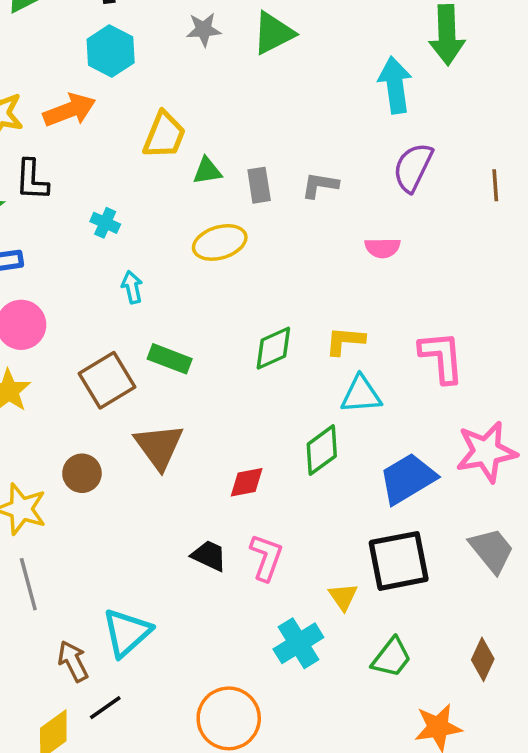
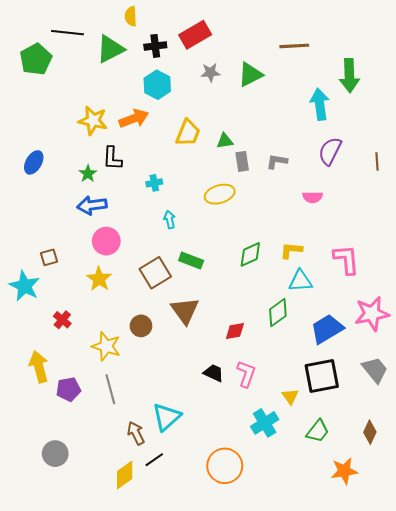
green triangle: (207, 171) -> (225, 141), moved
cyan cross: (105, 223) -> (154, 183), turned -35

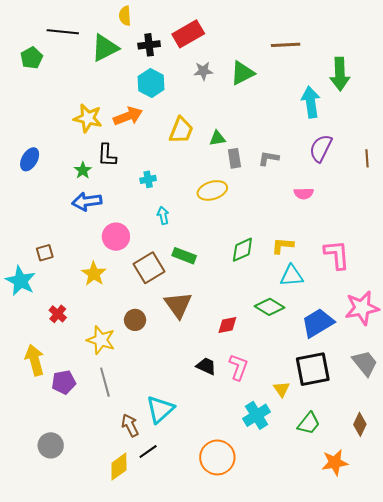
green pentagon: (36, 59) -> (32, 58), size x0.7
pink circle: (106, 241) -> (116, 237), moved
green diamond: (278, 313) -> (270, 307), turned 68

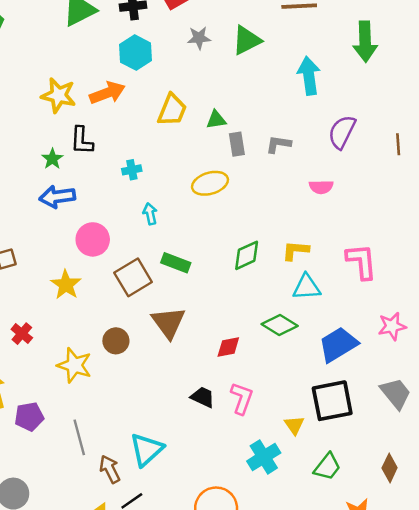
cyan arrow: (311, 102) -> (309, 76), moved
pink star: (362, 308) -> (392, 326), size x0.7
gray line: (105, 382) -> (79, 437), moved

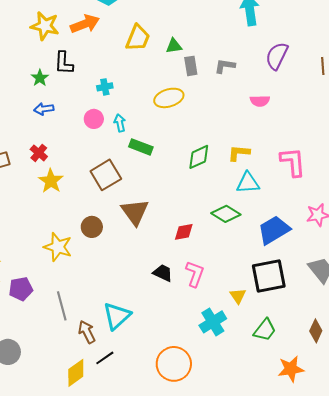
blue arrow: (57, 197) -> (44, 109), size x0.7
pink circle: (93, 239) -> (94, 119), moved, size x0.7
green rectangle: (176, 263) -> (141, 147), moved
red cross: (22, 334) -> (39, 153), moved

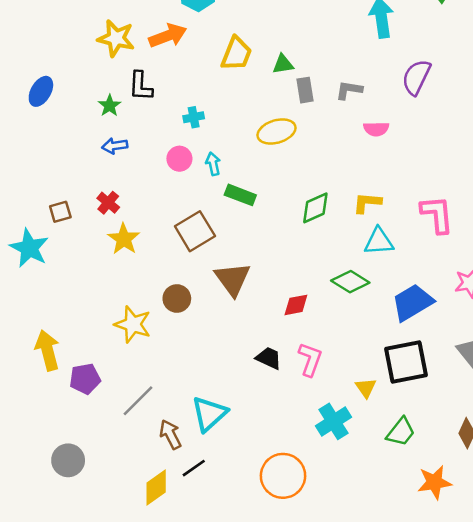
pink semicircle: (260, 101) -> (376, 129), moved
gray line: (62, 306) -> (138, 401), turned 60

